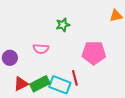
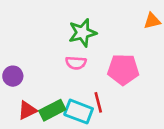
green star: (63, 25) -> (82, 33), size x1.5
pink semicircle: (41, 49) -> (76, 63), moved

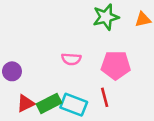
green star: (82, 33) -> (106, 17), moved
red line: (98, 102) -> (105, 97), moved

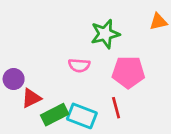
green star: (106, 17) -> (105, 34), moved
red triangle: (26, 103) -> (31, 98), moved

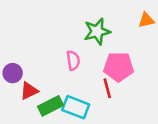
pink semicircle: (79, 65) -> (73, 60), turned -102
red line: (116, 108) -> (107, 88), moved

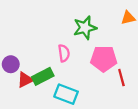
red line: (107, 88) -> (121, 78), moved
green rectangle: (50, 106) -> (43, 76), moved

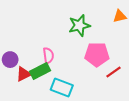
pink semicircle: (64, 53) -> (48, 55), moved
red line: (121, 78) -> (113, 72), turned 70

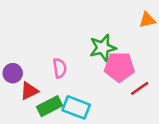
green star: (79, 25) -> (103, 48), moved
green rectangle: (40, 71) -> (49, 106), moved

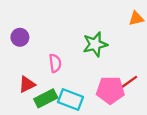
pink pentagon: (119, 67) -> (110, 90), moved
purple circle: (13, 73) -> (20, 37), moved

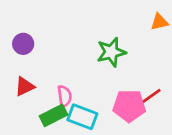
pink semicircle: (55, 63) -> (64, 96), moved
red triangle: (27, 84) -> (25, 86), moved

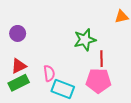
red line: (151, 96) -> (102, 59), moved, turned -56
green rectangle: (53, 115) -> (19, 83), moved

